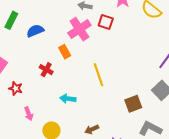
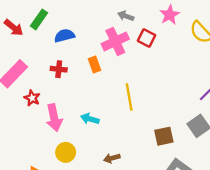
red cross: (46, 70) -> (59, 69), moved, turned -32
pink arrow: (29, 114) -> (54, 118), moved, size x1.6

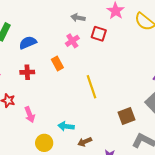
pink cross: (115, 41) -> (72, 41), size x0.6
pink arrow: (54, 118) -> (30, 115), size x0.7
cyan arrow: (90, 119) -> (66, 126), moved

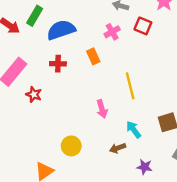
blue semicircle: (28, 43) -> (61, 30), size x1.4
pink arrow: (30, 115) -> (102, 109), moved
cyan arrow: (66, 126) -> (134, 130), moved, turned 42

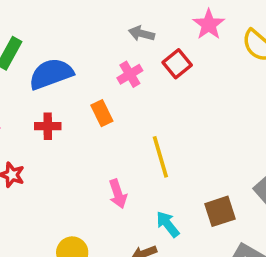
red square: (143, 26) -> (177, 64), turned 30

